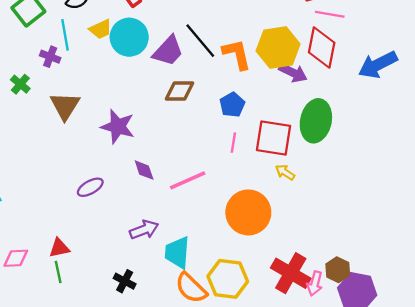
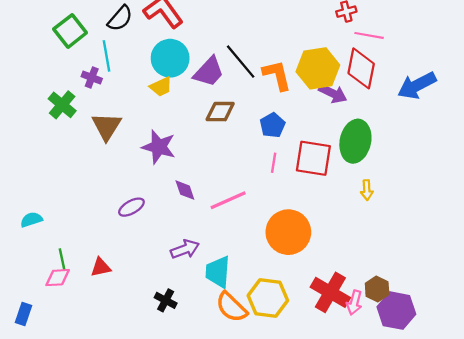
yellow trapezoid: (101, 29) -> (161, 87), moved
green cross: (20, 84) -> (62, 105), size x1.4
yellow arrow: (285, 172) -> (367, 190), moved, turned -126
green line: (58, 272) -> (62, 259), moved

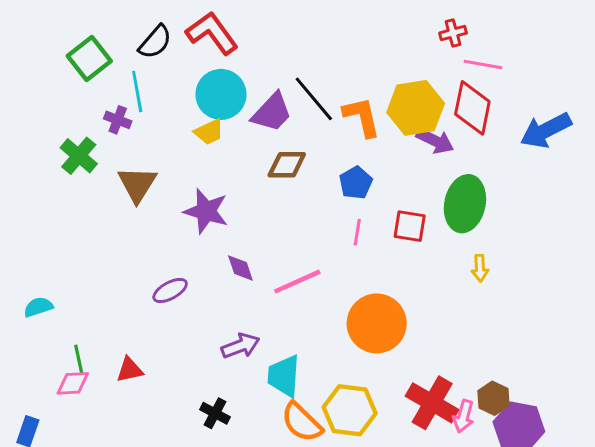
red square: (313, 158) -> (410, 226), size x0.7

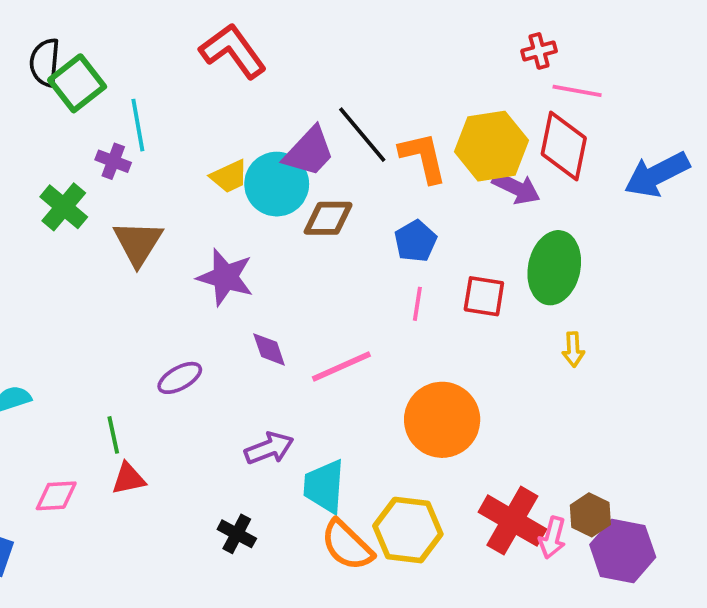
black semicircle: (155, 42) -> (45, 62), moved, turned 144
cyan circle: (221, 94) -> (277, 184), moved
green line: (79, 359) -> (113, 435), moved

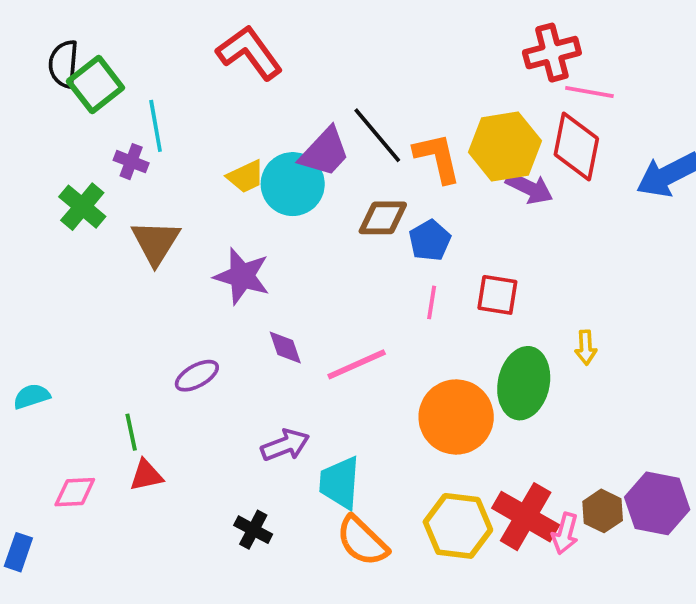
red cross: (539, 51) -> (552, 53), size x1.6
brown diamond: (328, 218) -> (383, 218), moved
green ellipse: (554, 268) -> (524, 383), moved
yellow hexagon: (408, 530) -> (458, 526), moved
purple hexagon: (623, 551) -> (657, 503), moved

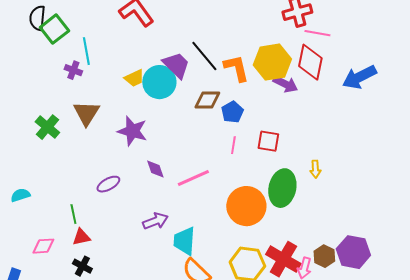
purple trapezoid: (325, 152) -> (176, 65), turned -88
green cross: (82, 207) -> (47, 127), moved
black cross: (253, 530) -> (82, 266), moved

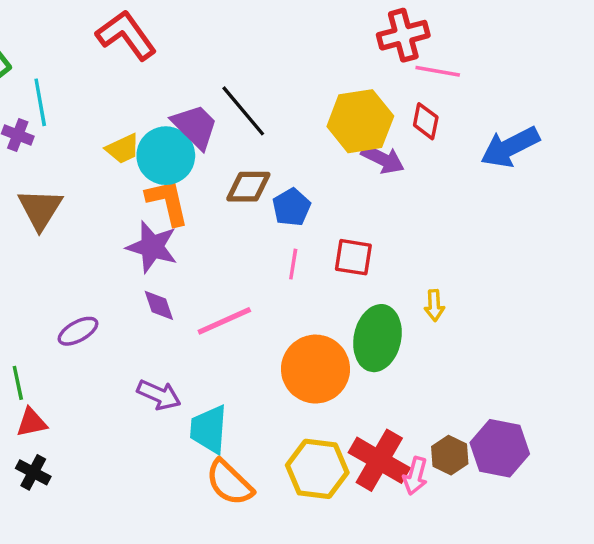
red diamond: (310, 62) -> (426, 121), size x0.6
orange L-shape: (236, 68) -> (168, 202), moved
purple star: (132, 131) -> (152, 247), moved
purple arrow: (155, 221) -> (159, 395), turned 45

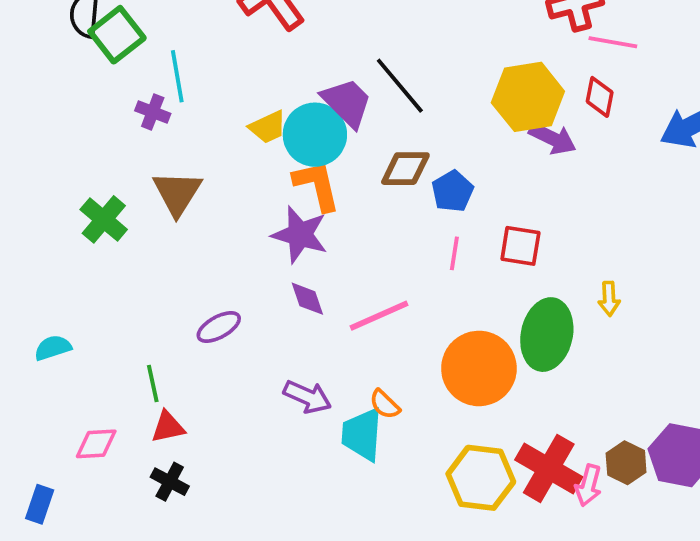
orange semicircle: (229, 483) -> (385, 404), moved, size x0.6

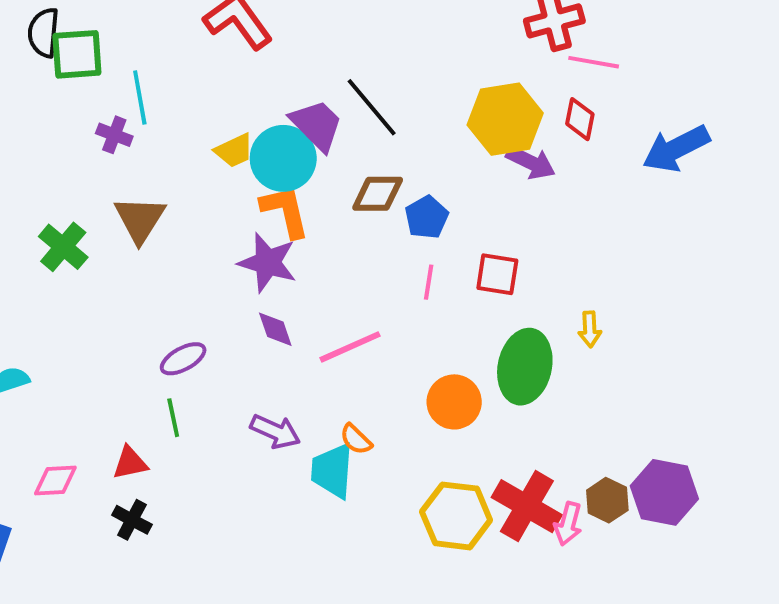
green square: (117, 35) -> (77, 54), turned 34
orange circle: (479, 368) -> (454, 402), size x0.7
green line: (153, 384) -> (173, 418), moved

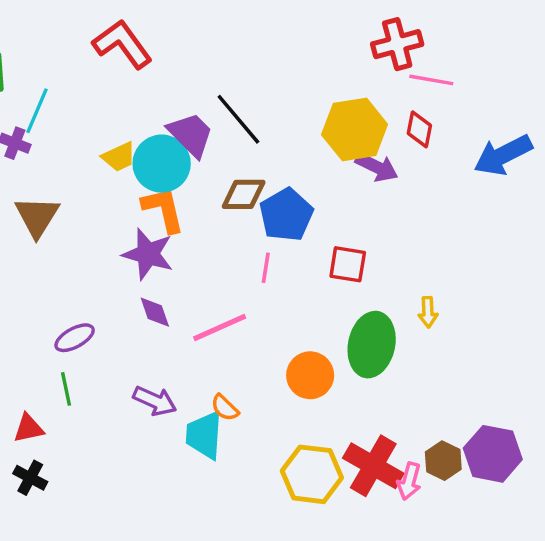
cyan line: (140, 97) -> (37, 111), turned 33
blue pentagon: (427, 217) -> (286, 215), size x1.4
pink line: (429, 282) -> (266, 268), moved

